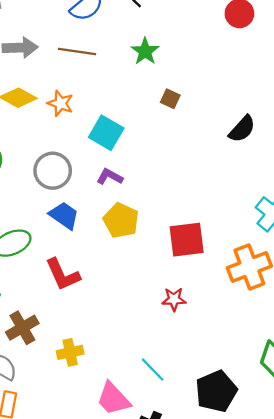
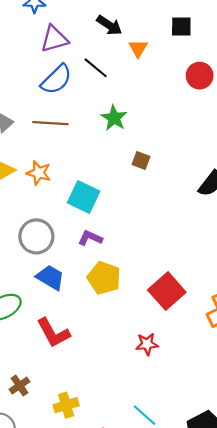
red square: (187, 240) -> (167, 291), turned -30
red star: (174, 299) -> (147, 344), moved
brown cross: (22, 328) -> (20, 386), size x0.7

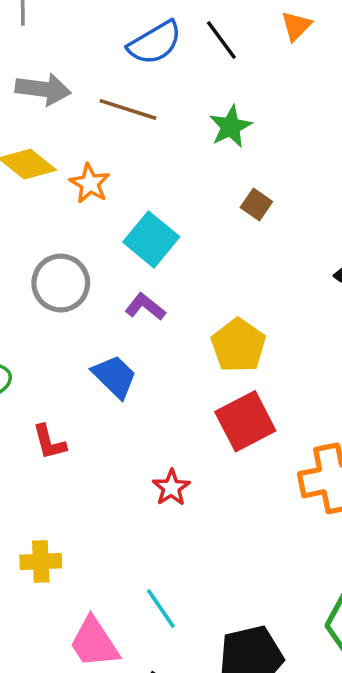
blue trapezoid: (50, 277) -> (114, 376), moved
yellow pentagon: (104, 278) -> (238, 345), moved
red L-shape: (53, 333) -> (49, 442), size x0.7
red star: (147, 344) -> (171, 488), moved, turned 30

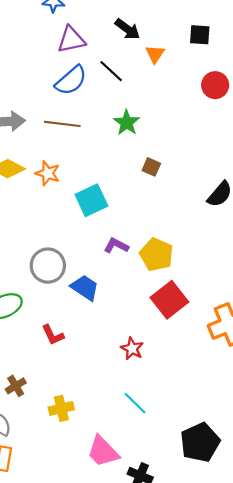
cyan square: (151, 239) -> (91, 200), turned 36
gray circle: (61, 283) -> (48, 266), moved
purple L-shape: (145, 307) -> (116, 246), moved
cyan line: (161, 608) -> (135, 403), moved

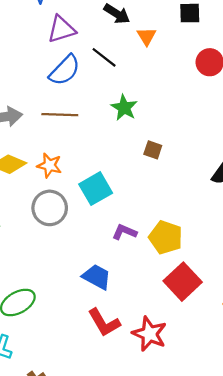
gray circle: (48, 266) -> (50, 208), moved
red L-shape: (53, 335) -> (104, 323), moved, size x1.4
red star: (132, 349) -> (149, 334), size x1.5

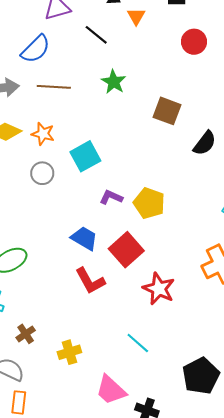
blue semicircle: (65, 70) -> (36, 49), moved
brown square: (153, 150) -> (167, 111), moved, size x1.6
gray circle: (50, 208) -> (42, 173), size x0.7
red square: (183, 282) -> (126, 250), moved
red star: (149, 334) -> (159, 289), moved

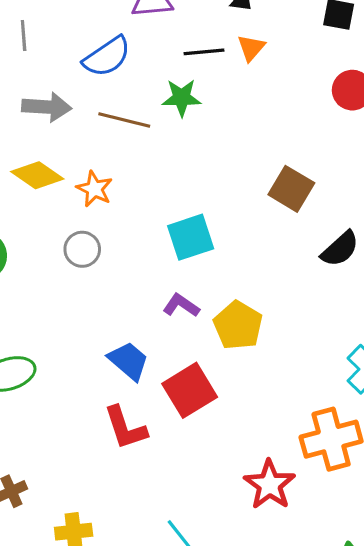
orange triangle: (136, 16) -> (251, 48), moved
black line: (96, 35) -> (204, 52), turned -55
green star: (114, 82) -> (182, 98), moved, turned 30
cyan square: (85, 156) -> (191, 237), moved
red star: (159, 289) -> (270, 485), moved

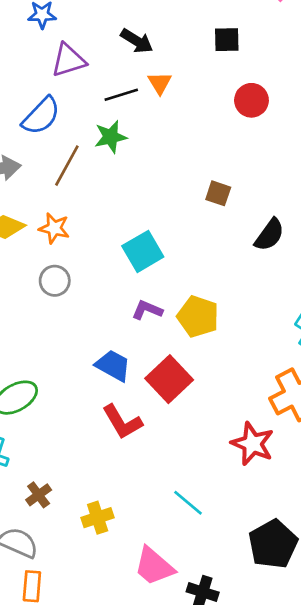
brown line: (124, 120) -> (67, 166), turned -63
brown square: (291, 189) -> (218, 193), size x0.7

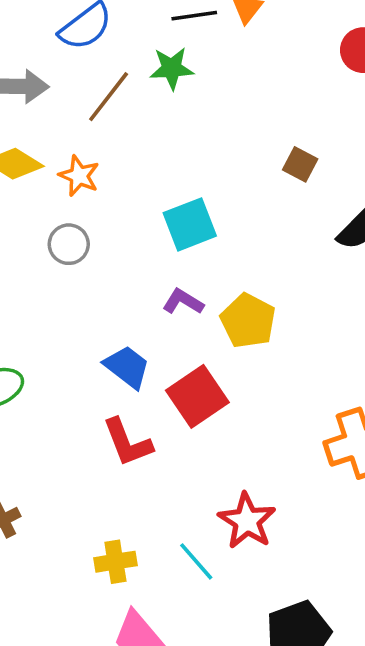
red star: (252, 444) -> (247, 521), moved
yellow cross: (98, 518) -> (115, 562), moved

